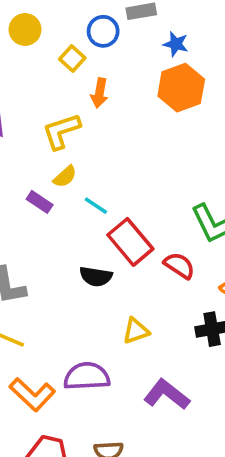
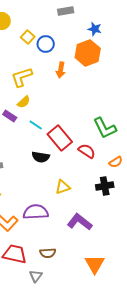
blue circle: (103, 31) -> (46, 44), moved
blue star: (176, 44) -> (95, 29), moved
orange arrow: (99, 93) -> (61, 70), moved
cyan line: (96, 206) -> (36, 125), moved

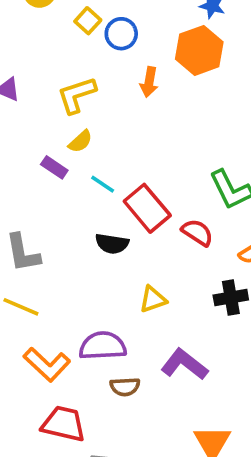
brown semicircle: (48, 253) -> (125, 387), moved

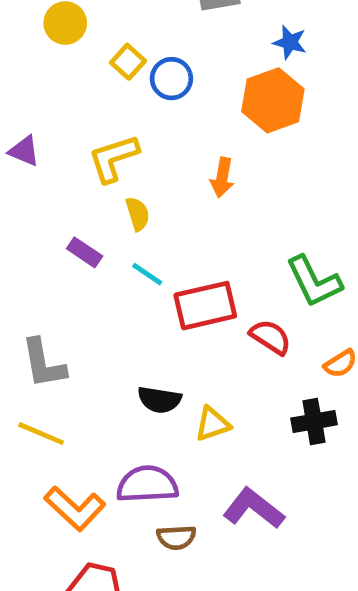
orange arrow: (149, 82) -> (222, 178), moved
yellow semicircle: (80, 141) -> (138, 214), moved, turned -65
red rectangle: (147, 208) -> (205, 306), turned -63
black semicircle: (112, 244) -> (159, 400), moved

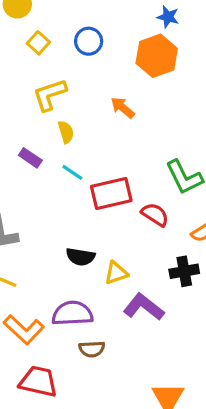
yellow square: (128, 62) -> (38, 43), moved
orange arrow: (222, 178) -> (123, 108), turned 120
purple L-shape: (254, 508) -> (144, 307), moved

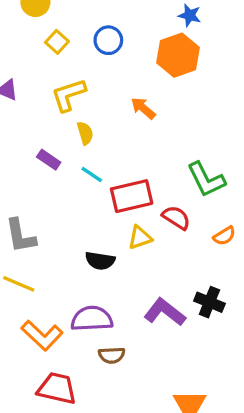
black cross: (184, 271) -> (209, 302), moved, turned 32
yellow triangle: (116, 273) -> (140, 238), moved

